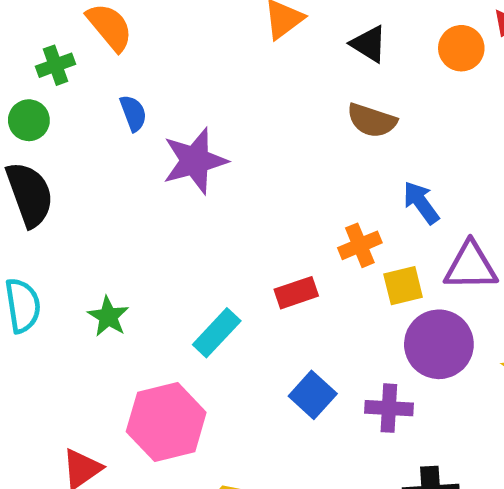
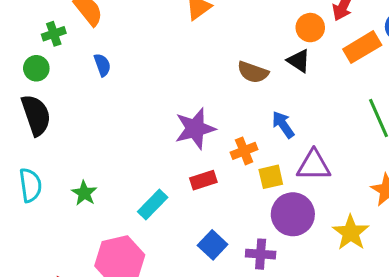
black triangle: (369, 44) -> (299, 61), moved
purple star: (195, 161) -> (195, 129), moved

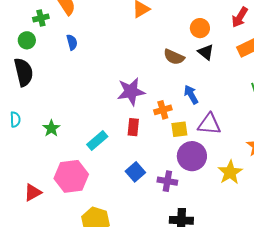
orange circle: (310, 28) -> (200, 28), moved
red rectangle: (203, 180) -> (133, 127), turned -72
cyan semicircle: (30, 185) -> (15, 119), size x0.7

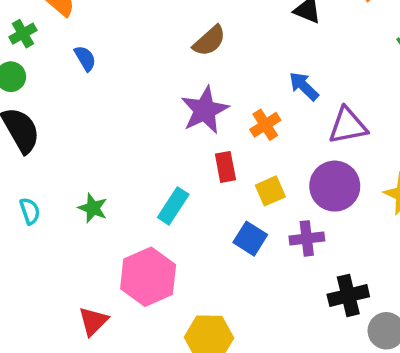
brown semicircle: (174, 57) -> (209, 41), moved, turned -50
yellow square: (179, 129) -> (270, 191), moved

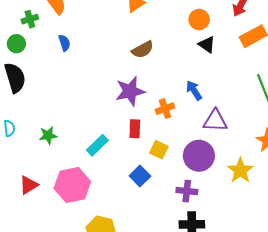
yellow square: (270, 191) -> (159, 150), turned 36
green star: (93, 208) -> (48, 135), turned 30
purple cross: (307, 238) -> (187, 191), moved
red triangle: (93, 321) -> (29, 185), moved

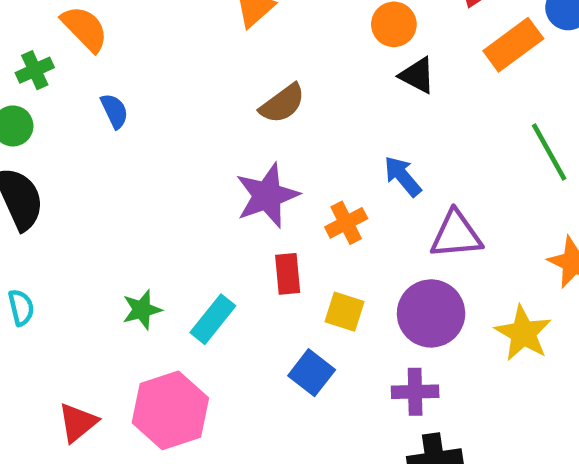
green star: (48, 135) -> (142, 310), moved

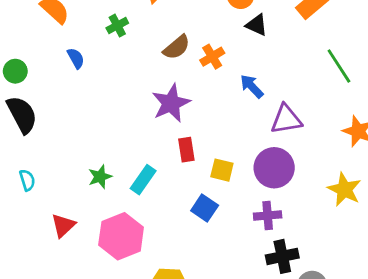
green cross: (35, 70) -> (117, 26), moved
orange cross: (346, 223) -> (212, 57), moved
yellow star: (523, 333) -> (344, 189), moved
red triangle: (78, 423) -> (63, 225), moved

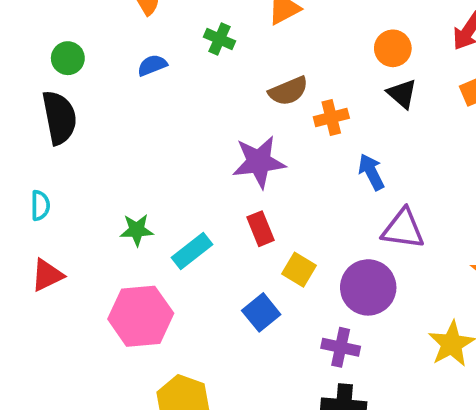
green cross: (117, 26) -> (219, 39), turned 35
blue semicircle: (76, 58) -> (152, 65), turned -100
red rectangle: (186, 150) -> (261, 229), turned -30
red triangle: (63, 225) -> (47, 275), moved

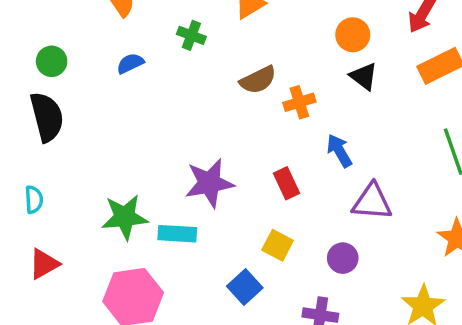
purple star: (259, 162) -> (209, 183), moved
red rectangle: (261, 229) -> (286, 183), moved
green star: (137, 230) -> (125, 217), size x1.5
cyan rectangle: (192, 251) -> (177, 234), turned 45
purple circle: (368, 287) -> (343, 258), size x0.6

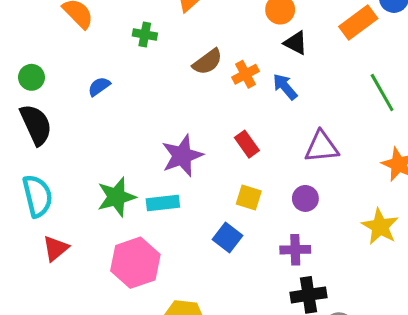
blue semicircle: (130, 63) -> (99, 86), moved
blue arrow: (339, 151) -> (285, 87), moved
cyan semicircle: (34, 200) -> (37, 196), size x1.8

